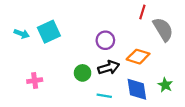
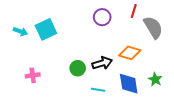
purple circle: (105, 40) -> (102, 17), moved

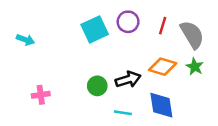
red line: (134, 11) -> (163, 26), moved
cyan square: (46, 29) -> (95, 29), moved
green star: (155, 79) -> (195, 67), moved

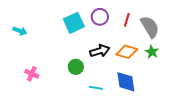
black arrow: (128, 79) -> (100, 51), moved
pink cross: (41, 95) -> (32, 74), turned 32

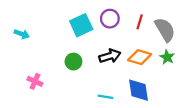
green circle: (76, 67) -> (73, 62), moved

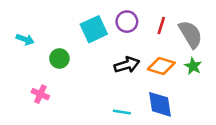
green circle: (73, 62) -> (59, 58), moved

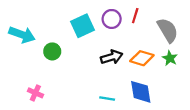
red line: (161, 25) -> (135, 16), moved
cyan arrow: (25, 39) -> (22, 35), size x1.6
pink cross: (40, 94) -> (35, 93), moved

